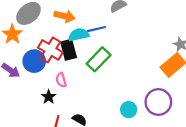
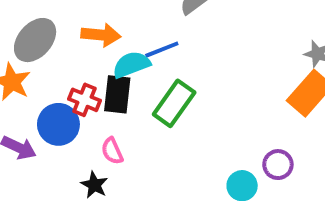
red cross: (50, 50) -> (84, 100), size x0.7
black rectangle: (69, 50) -> (117, 94), turned 30
purple circle: (158, 102) -> (278, 165), moved, size x0.6

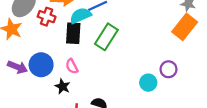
red cross: (84, 100) -> (47, 17), moved
blue circle: (58, 124) -> (41, 65), moved

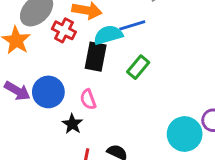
green rectangle: (106, 37) -> (138, 67), size x0.7
cyan circle: (148, 83) -> (185, 134), size x1.5

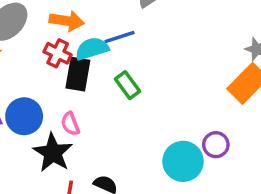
red cross: (64, 30) -> (58, 53), moved
green rectangle: (138, 67) -> (127, 85), turned -75
black star: (72, 124) -> (53, 153), size x1.6

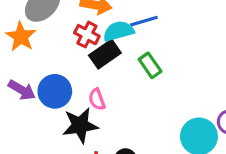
black rectangle: (78, 74) -> (105, 54), turned 44
black star: (53, 153) -> (80, 125), turned 30

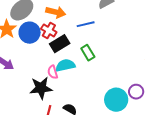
cyan semicircle: (118, 31) -> (65, 65), moved
blue circle: (55, 91) -> (30, 33), moved

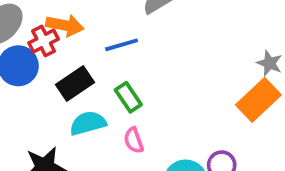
red cross: (49, 30) -> (44, 41), moved, turned 35
pink semicircle: (53, 72) -> (134, 140), moved

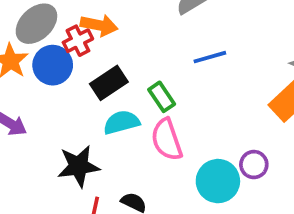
blue line: (122, 45) -> (210, 57), moved
pink semicircle: (134, 140) -> (167, 140), size x1.6

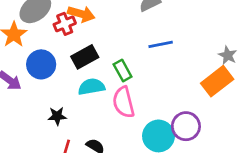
blue circle: (53, 65) -> (41, 64), moved
purple circle: (254, 165) -> (186, 126), size x1.4
black star: (79, 166) -> (57, 116), size x0.6

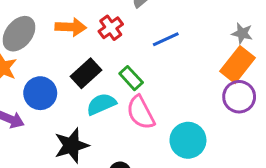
red cross: (65, 24) -> (111, 28), moved
black star: (57, 116) -> (72, 146), size x1.6
purple circle: (186, 126) -> (239, 97), moved

